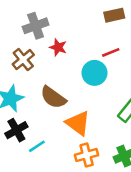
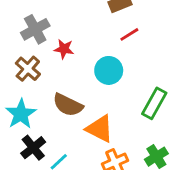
red line: (111, 52) -> (129, 34), moved

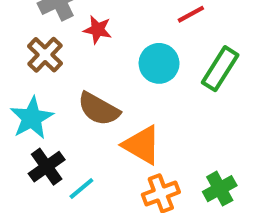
green rectangle: (154, 103) -> (220, 69), moved

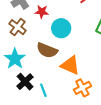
cyan circle: (159, 63) -> (61, 28), moved
cyan line: (81, 188) -> (43, 90), turned -64

